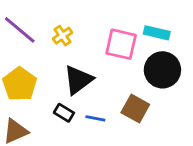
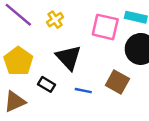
black triangle: (78, 80) -> (69, 58), turned -36
black rectangle: (64, 113) -> (46, 84), moved

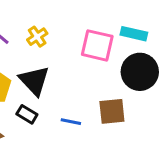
black triangle: (69, 58) -> (34, 81), moved
brown square: (117, 82) -> (112, 111), turned -35

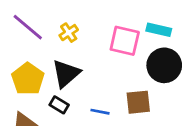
black triangle: (34, 81) -> (66, 74), turned 32

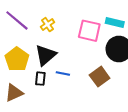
brown square: (138, 102) -> (100, 77), turned -30
black rectangle: (59, 105) -> (40, 79), turned 64
blue line: (100, 112) -> (63, 73), moved

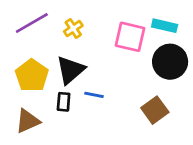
purple line: (17, 20) -> (32, 23), turned -70
brown square: (100, 77) -> (155, 110), moved

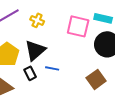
yellow cross: (73, 29) -> (37, 20), turned -32
black rectangle: (64, 102) -> (30, 73), turned -32

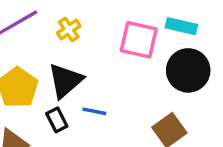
yellow cross: (37, 20) -> (69, 29), turned 32

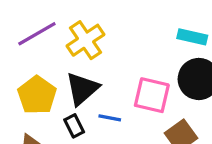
yellow cross: (69, 29) -> (85, 40), size x1.6
pink square: (139, 40) -> (152, 95), moved

